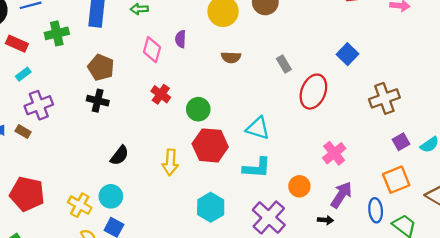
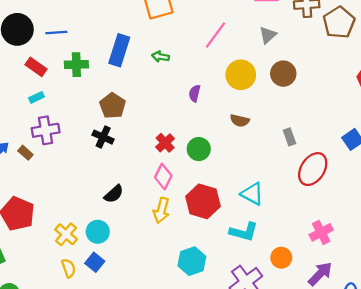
pink diamond: (152, 50) -> (163, 177), moved
green circle: (198, 109) -> (199, 149), moved

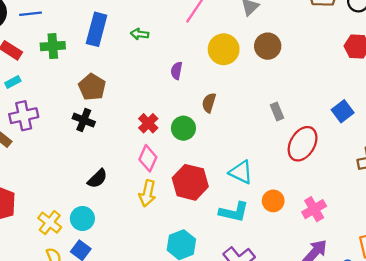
brown semicircle: (240, 121) -> (209, 103), moved, turned 96
orange circle: (281, 258) -> (273, 201), moved

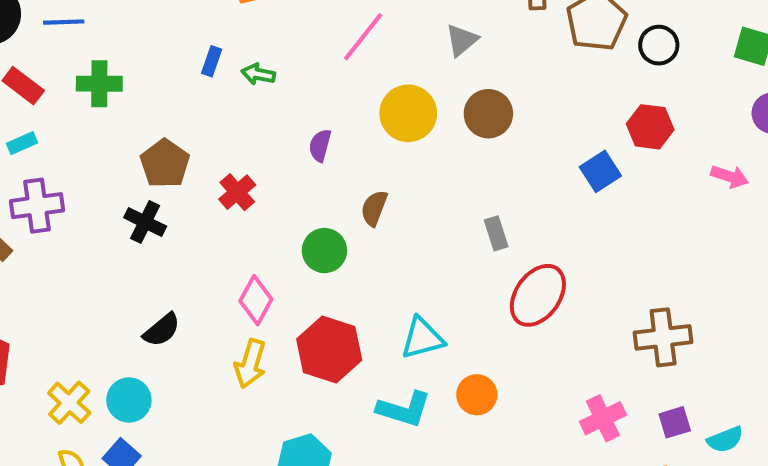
blue rectangle: (97, 29) -> (212, 61), moved, size x0.5
blue square: (343, 111) -> (600, 171), moved
red cross: (148, 123) -> (237, 192), moved
cyan triangle: (241, 172) -> (422, 338), turned -45
pink cross: (314, 209) -> (603, 418), moved

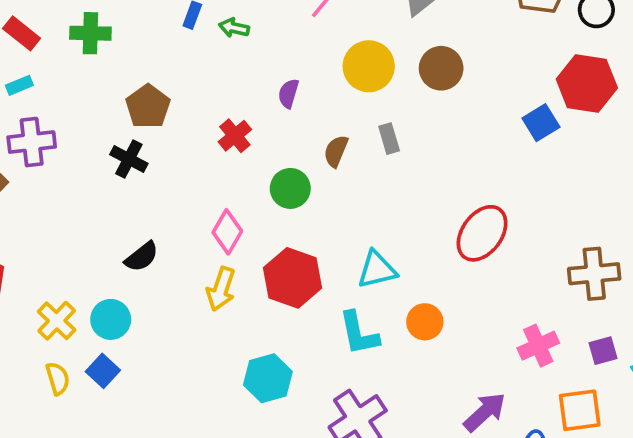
red hexagon: (650, 127) -> (587, 83), size x1.4
red cross: (237, 192) -> (235, 136), moved
gray rectangle: (496, 233) -> (389, 139), moved
cyan L-shape: (404, 409) -> (359, 333), turned 60

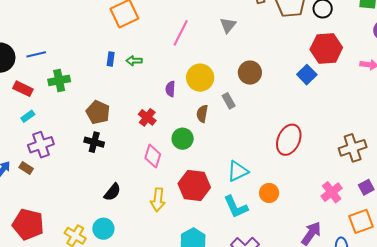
yellow circle: (369, 66) -> (200, 78), moved
brown circle: (441, 68) -> (250, 73), moved
pink diamond: (227, 232) -> (153, 156), moved

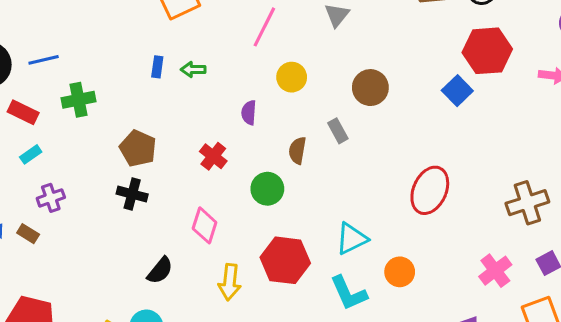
yellow circle: (200, 78) -> (292, 77), moved, size x0.7
purple cross: (41, 145) -> (51, 198), size x0.7
pink diamond: (153, 156) -> (205, 225), moved

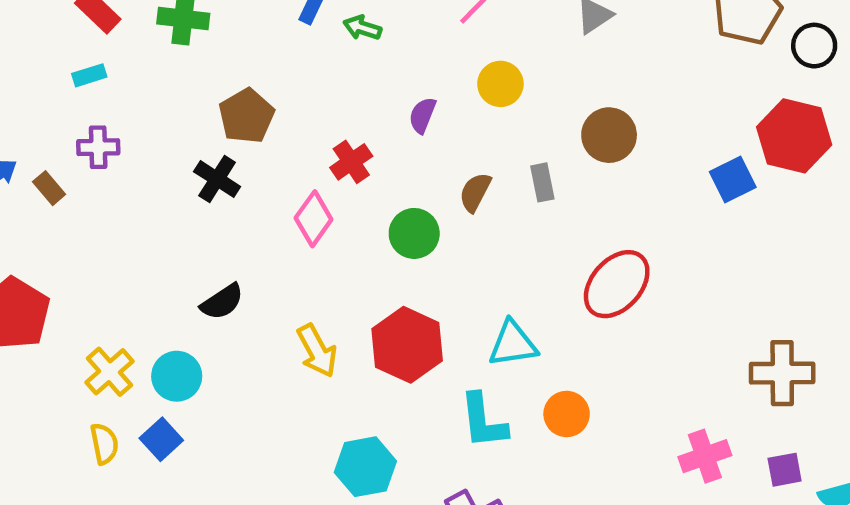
red ellipse: (430, 190) -> (617, 284), moved
pink diamond: (205, 225) -> (314, 219), moved
yellow arrow: (230, 282) -> (317, 351), turned -52

